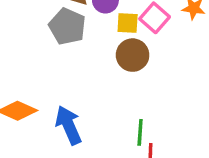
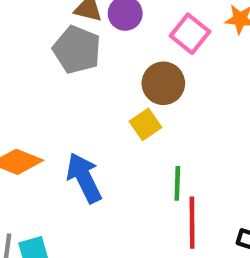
yellow square: (128, 23) -> (146, 124), moved, turned -35

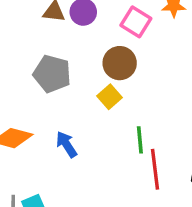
gray pentagon: (77, 50) -> (52, 74), moved
blue arrow: (84, 178) -> (66, 144), size x0.7

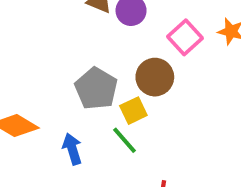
gray pentagon: (52, 74) -> (96, 89), moved
green line: (140, 140) -> (124, 140), moved, turned -52

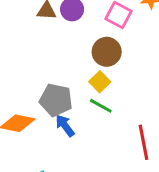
gray pentagon: (96, 89) -> (56, 100), moved

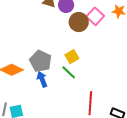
brown circle: (107, 52) -> (79, 22), moved

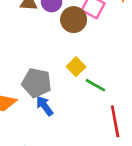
green line: (69, 72) -> (95, 85), moved

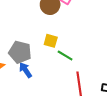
yellow square: (76, 67) -> (51, 41), turned -32

